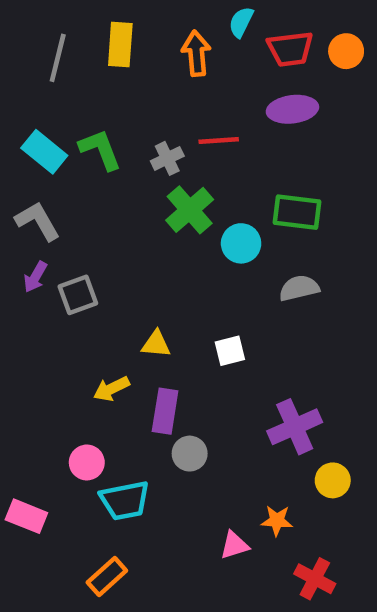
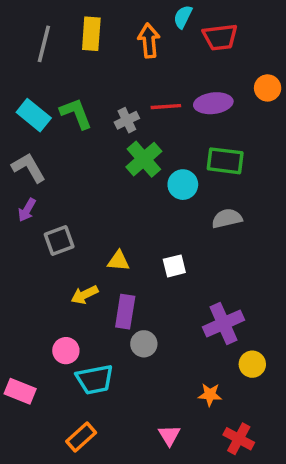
orange circle: (346, 51) -> (268, 88), moved
purple ellipse: (292, 109) -> (213, 103), moved
gray square: (78, 295) -> (59, 240), moved
pink triangle: (234, 545) -> (169, 435), moved, turned -45

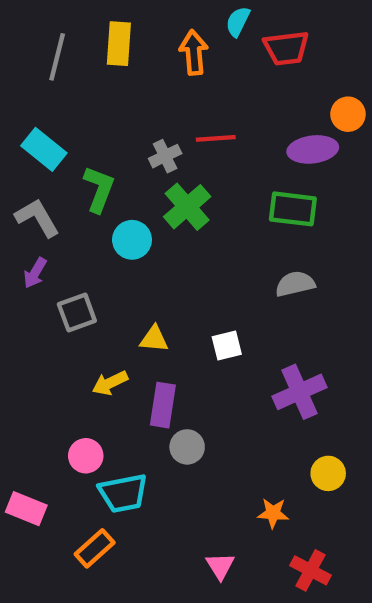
purple ellipse: (213, 103) -> (313, 149), moved
green L-shape: (76, 113) -> (99, 189), moved, turned 42
cyan circle: (183, 185) -> (132, 240), moved
purple cross: (223, 324) -> (300, 392), moved
orange rectangle: (81, 437) -> (95, 548), moved

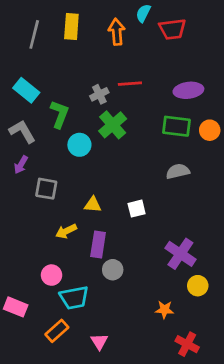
orange circle: (348, 114) -> (210, 130), moved
gray square: (77, 313) -> (46, 189), turned 30
purple cross: (300, 392) -> (180, 254), moved, turned -32
pink triangle: (220, 566) -> (99, 342), moved

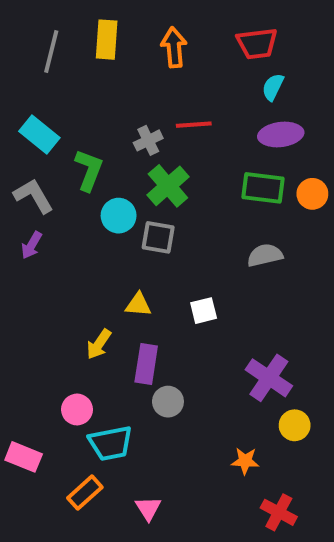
cyan semicircle: (143, 13) -> (273, 87), moved
gray square: (46, 189) -> (158, 237), moved
yellow arrow: (66, 231) -> (99, 344), turned -30

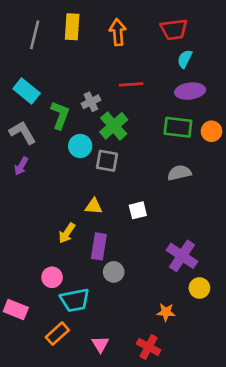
gray cross: (148, 140) -> (91, 102), moved
red cross: (279, 512) -> (149, 347), moved

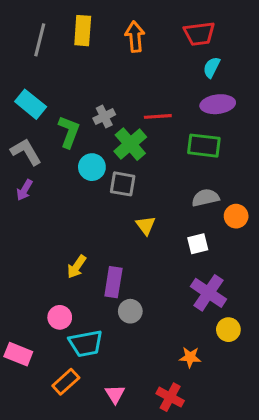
red line: (131, 84) -> (158, 116), moved
orange circle: (211, 131) -> (236, 216), moved
yellow triangle: (94, 206) -> (146, 225), moved, turned 48
white square: (138, 210) -> (198, 244), moved

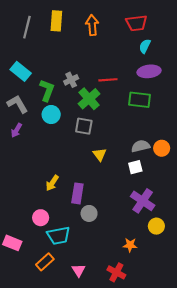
cyan circle: (92, 167) -> (51, 115), moved
gray semicircle: (205, 198) -> (141, 146), moved

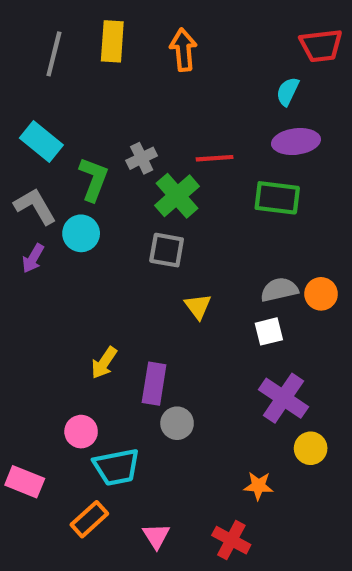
red trapezoid: (136, 23) -> (321, 46), moved
cyan circle: (51, 115) -> (81, 233), moved

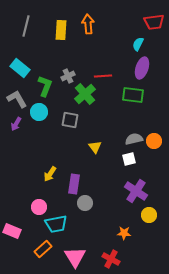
yellow rectangle: (112, 41) -> (61, 30), moved
purple ellipse: (296, 142) -> (142, 68), turned -65
gray square: (167, 250) -> (70, 120), moved
pink triangle: (156, 536) -> (75, 257), size x1.6

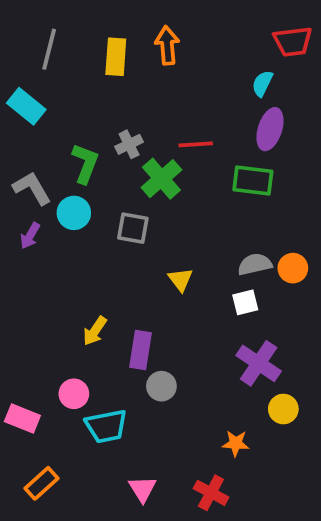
cyan rectangle: (20, 68) -> (26, 106), moved
pink rectangle: (12, 231) -> (22, 419), moved
orange rectangle: (43, 249) -> (41, 483), moved
pink triangle: (75, 257) -> (142, 489), size x0.7

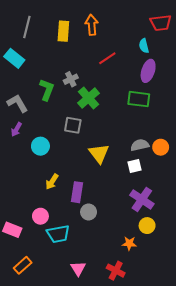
cyan semicircle: (262, 83) -> (144, 46), turned -40
red line: (196, 144) -> (107, 58), moved, turned -30
cyan circle: (74, 213) -> (40, 146), moved
yellow triangle: (180, 280) -> (99, 153), size x1.5
yellow circle: (283, 409) -> (147, 226), moved

